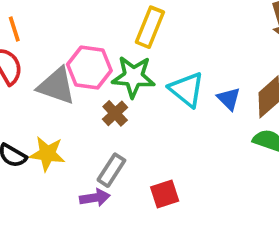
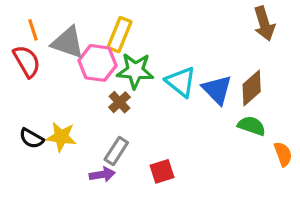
yellow rectangle: (150, 27) -> (119, 35), moved
gray triangle: (56, 86) -> (68, 42), moved
blue triangle: (229, 99) -> (217, 90), size x1.5

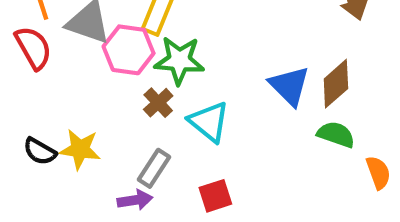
cyan triangle: (181, 82) -> (209, 122), moved

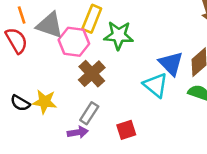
green star: (179, 60) -> (119, 35), moved
brown cross: (158, 103) -> (92, 74), size x1.5
cyan triangle: (209, 122) -> (156, 85), moved

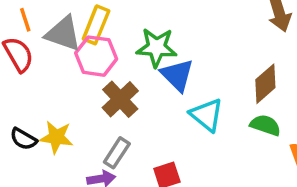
yellow rectangle: (92, 19) -> (96, 25), moved
blue triangle: (171, 63) -> (177, 75), moved

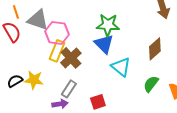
yellow rectangle: (96, 25) -> (57, 51), moved
green star: (157, 47) -> (108, 25), moved
green semicircle: (265, 125) -> (151, 84), moved, turned -72
black semicircle: (23, 139) -> (15, 81), turned 119

